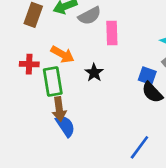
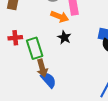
orange arrow: (62, 54) -> (60, 17), moved

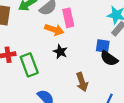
brown arrow: (42, 68) -> (82, 82), moved

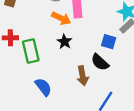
black semicircle: (109, 58) -> (100, 62), moved

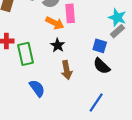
black semicircle: (100, 62) -> (102, 66), moved
brown arrow: (83, 76) -> (67, 70), moved

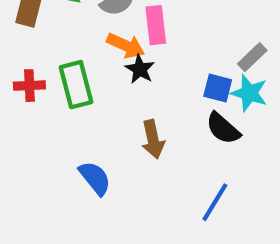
cyan star: (117, 17) -> (249, 93), moved
black star: (58, 45) -> (140, 69), moved
green rectangle: (26, 54) -> (76, 85), moved

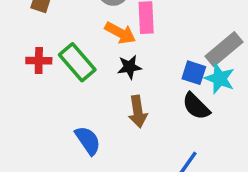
gray rectangle: (252, 57) -> (224, 49), size x1.5
black star: (140, 69) -> (129, 67), moved, turned 30
green rectangle: (76, 85) -> (77, 62), turned -30

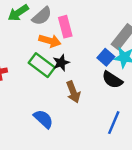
green rectangle: (77, 62) -> (42, 65), moved
blue square: (194, 73) -> (106, 57), turned 35

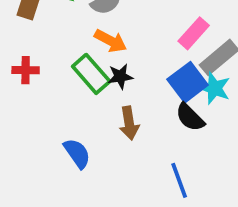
pink rectangle: (65, 27) -> (194, 33), moved, turned 45
blue square: (106, 57) -> (188, 82), size x1.5
blue line: (114, 123) -> (179, 180), turned -55

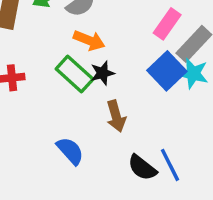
black semicircle: (190, 117) -> (142, 168), moved

